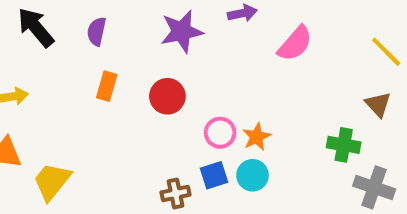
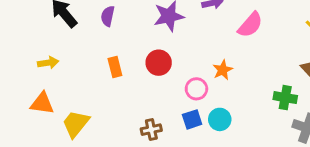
orange rectangle: (107, 86) -> (115, 67), moved, turned -30
orange star: (257, 137) -> (223, 70), moved
brown cross: (176, 194) -> (151, 130), moved

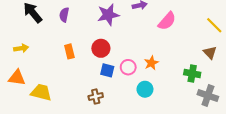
orange star: (223, 70) -> (151, 63), moved
blue square: (192, 119) -> (107, 70), moved, turned 32
yellow trapezoid: (76, 124) -> (41, 92), turned 65

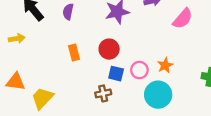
yellow arrow: (21, 48) -> (17, 39), moved
cyan circle: (145, 89) -> (158, 95), size x1.5
yellow trapezoid: (41, 92) -> (42, 98), turned -60
brown cross: (96, 97) -> (103, 93), moved

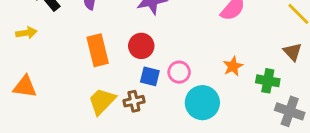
orange rectangle: (74, 53) -> (98, 50), size x1.5
orange star: (165, 65) -> (233, 66), moved
yellow trapezoid: (42, 98) -> (102, 101), moved

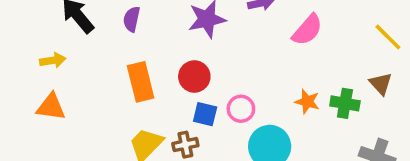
orange star: (233, 66) -> (307, 102), turned -30
green cross: (268, 81) -> (345, 103), moved
orange triangle: (25, 87) -> (51, 107), moved

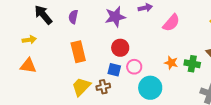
red circle: (194, 76) -> (120, 48), moved

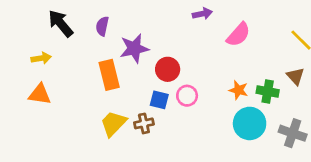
purple star: (115, 17) -> (134, 48), moved
cyan circle: (150, 88) -> (250, 123), moved

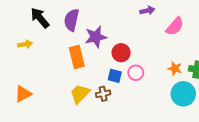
purple semicircle: (102, 26) -> (72, 20), size x1.5
orange triangle: (40, 94) -> (23, 94), moved, turned -36

